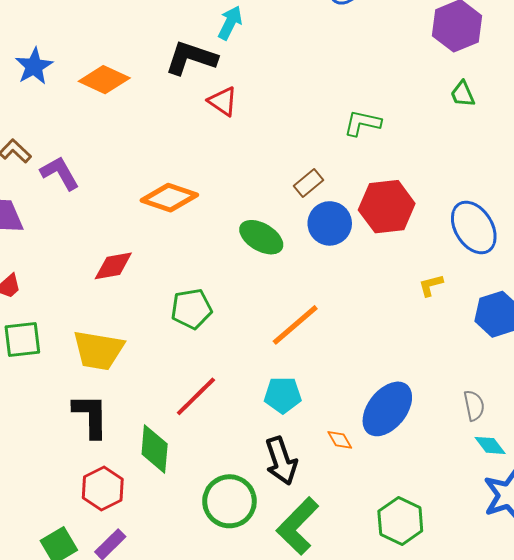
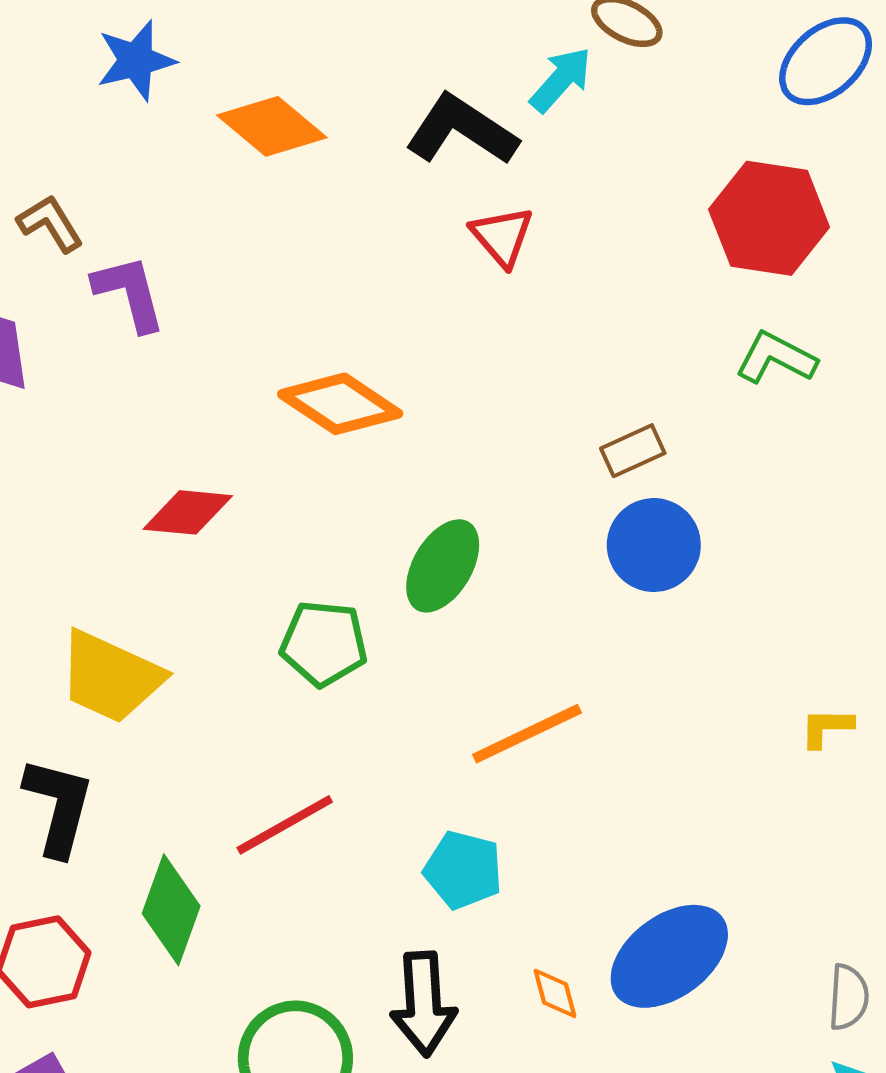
red hexagon: (387, 207) -> (769, 218), moved
green ellipse: (261, 237) -> (443, 566), moved, turned 75

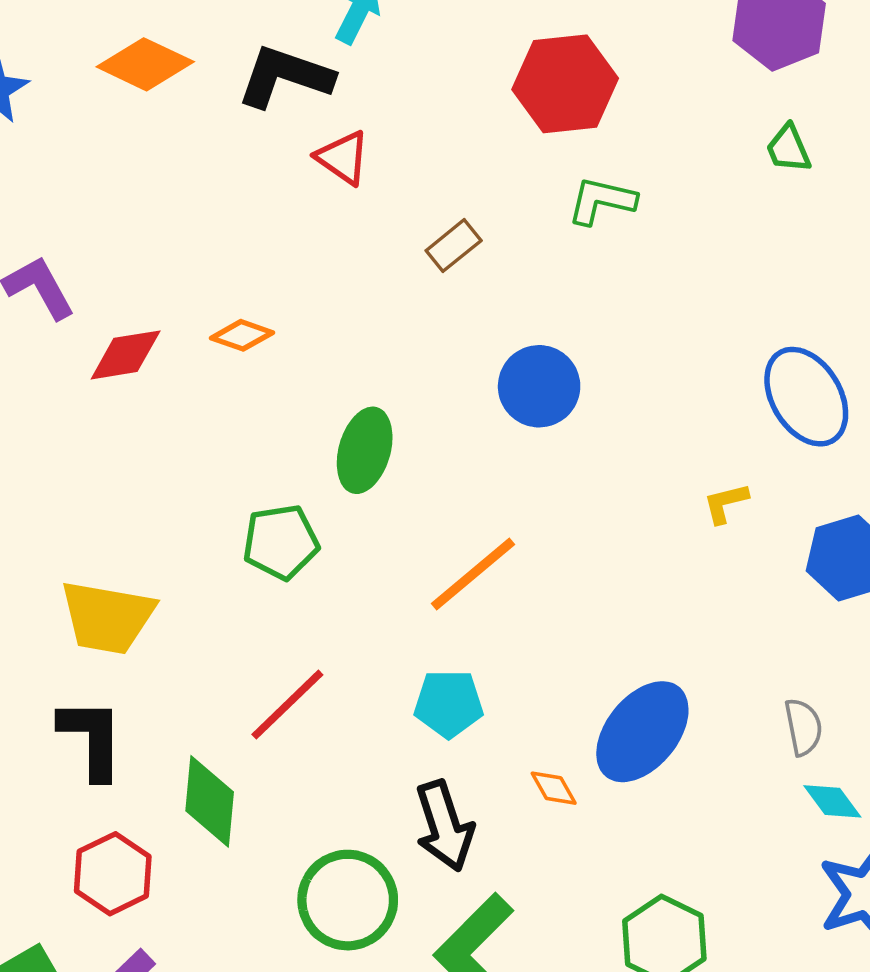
orange diamond: (272, 126) -> (145, 64), moved
orange diamond: (340, 404) -> (242, 335), size x0.6
brown rectangle: (633, 451) -> (454, 246), moved
red diamond: (188, 512) -> (126, 355), moved

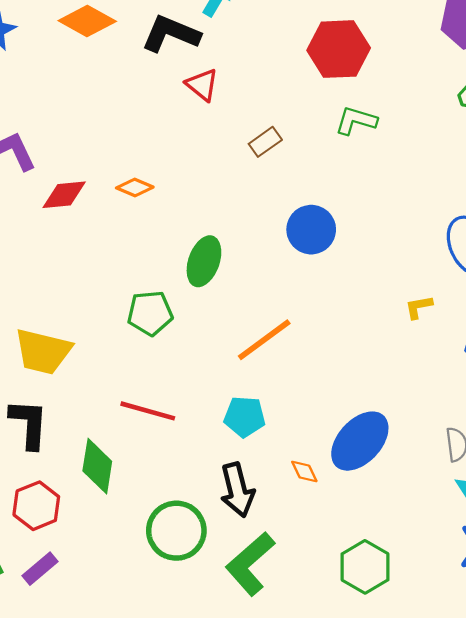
red line: (287, 705) -> (148, 411), turned 56

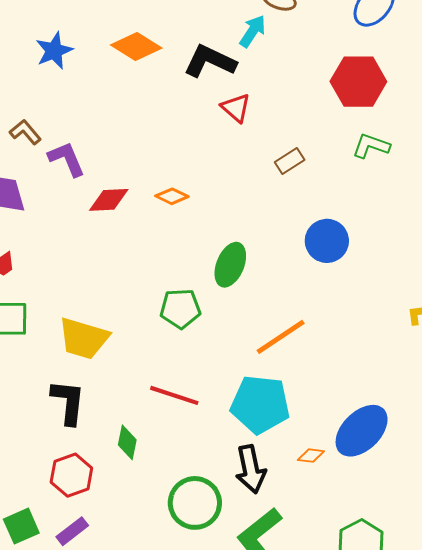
cyan pentagon: (245, 417) -> (260, 404), size x1.6
green diamond: (97, 466) -> (127, 442), size x0.7
orange diamond: (304, 472) -> (311, 456), turned -60

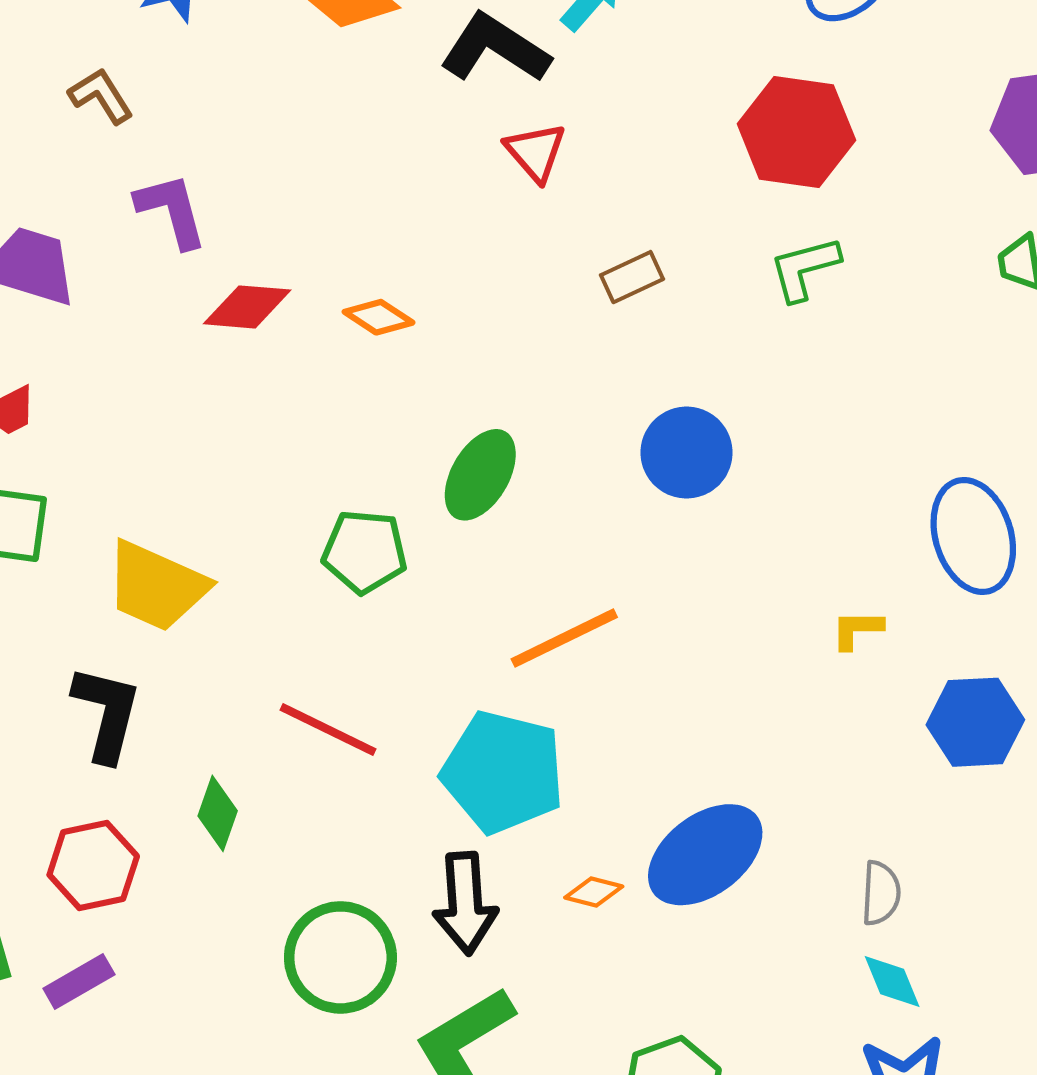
brown L-shape: (25, 132) -> (101, 96), moved
green L-shape: (371, 146) -> (804, 268), turned -42

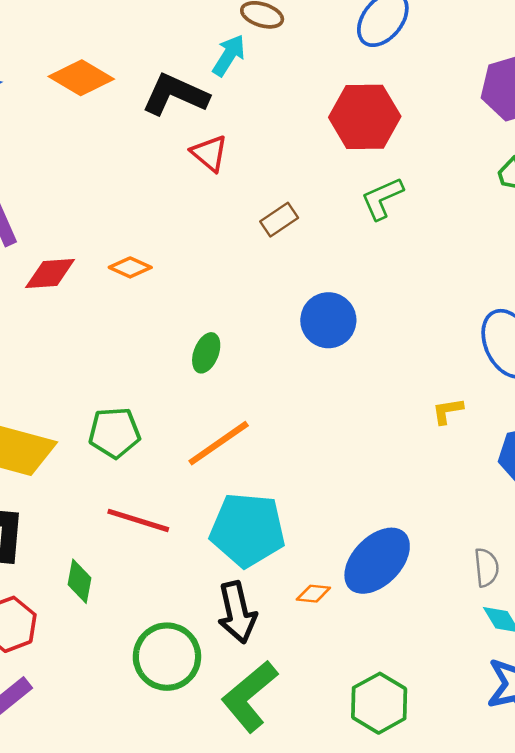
green ellipse: (480, 475) -> (206, 353), size x0.7
green pentagon: (365, 552) -> (114, 433), moved
orange line: (564, 638) -> (219, 443), moved

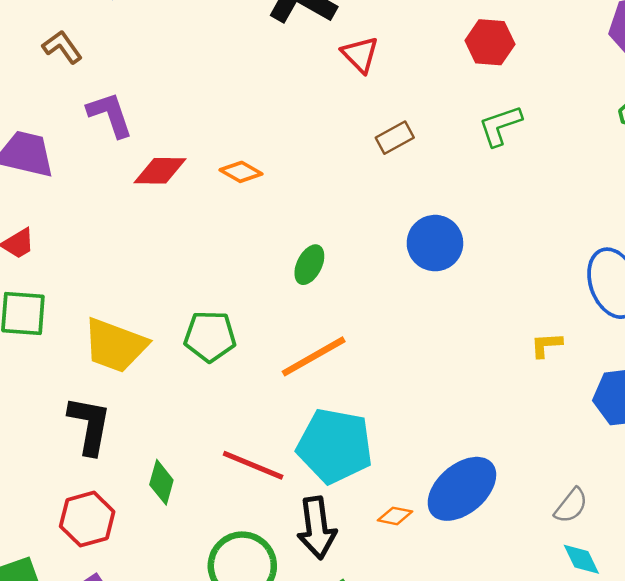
red hexagon: (365, 117) -> (490, 42), size x0.7
red triangle: (209, 153) -> (360, 55), moved
red line: (138, 520) -> (253, 465), moved
gray semicircle: (486, 567) -> (571, 506), turned 39

